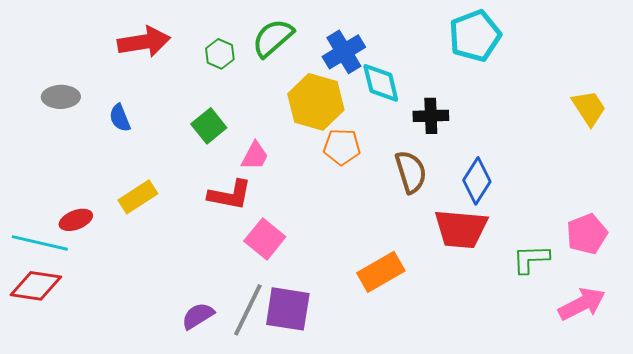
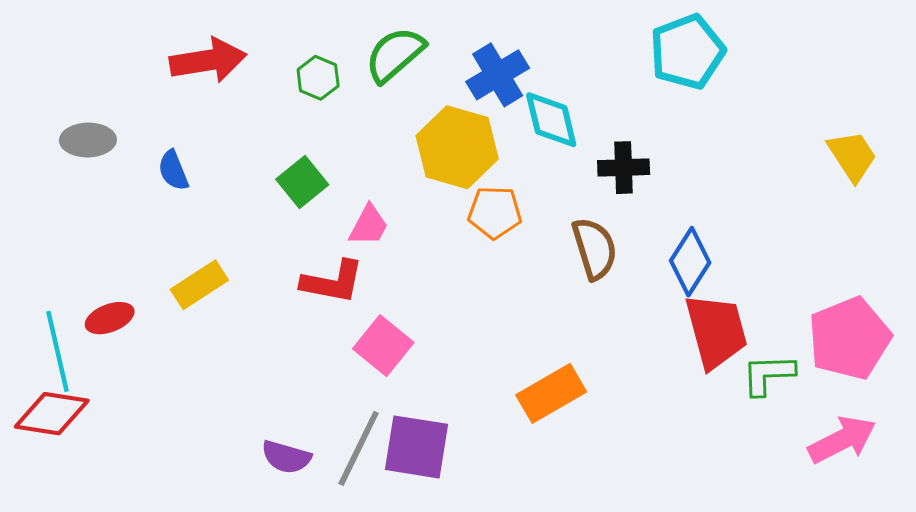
red trapezoid: (461, 229) -> (716, 331), moved, turned -110
pink pentagon: (587, 234) -> (849, 338), size x1.4
cyan line: (40, 243) -> (57, 351), turned 64
purple semicircle: (198, 316) -> (286, 457), turned -132

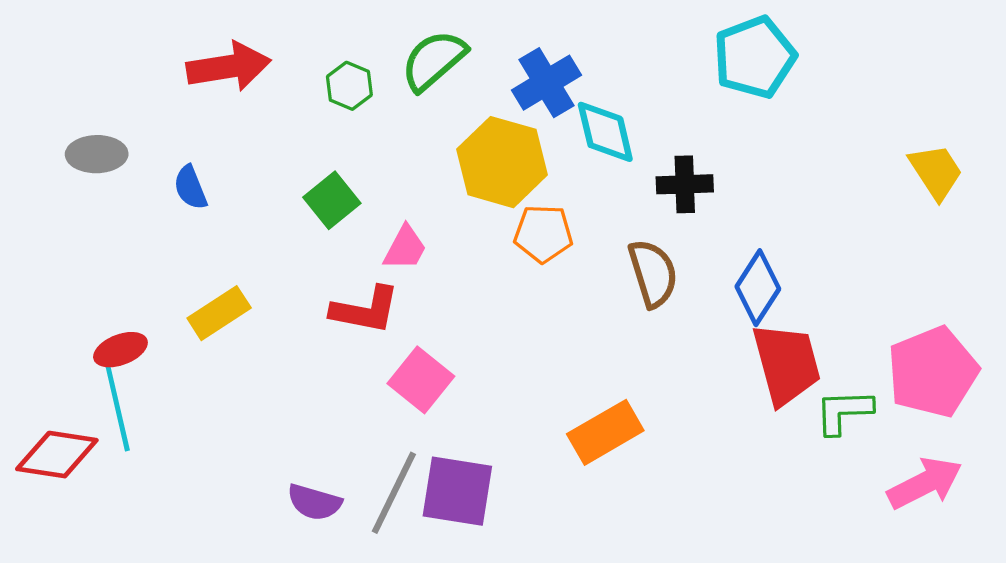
cyan line: (57, 351) -> (117, 407), moved

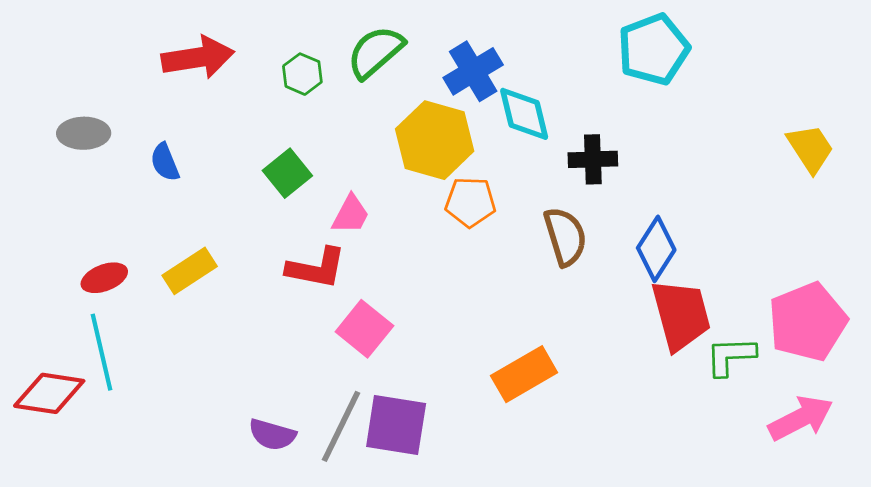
red ellipse: (120, 350) -> (104, 278), moved

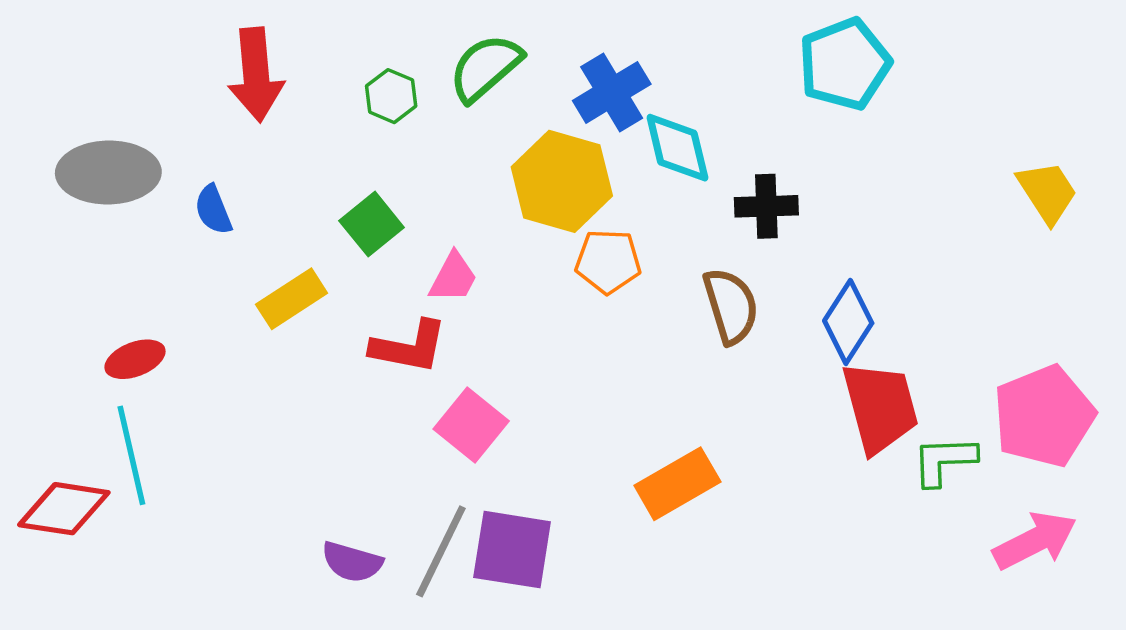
red arrow: (198, 58) -> (256, 75), turned 94
gray ellipse: (84, 133) -> (108, 173), size x1.5
yellow rectangle: (190, 271) -> (292, 299), moved

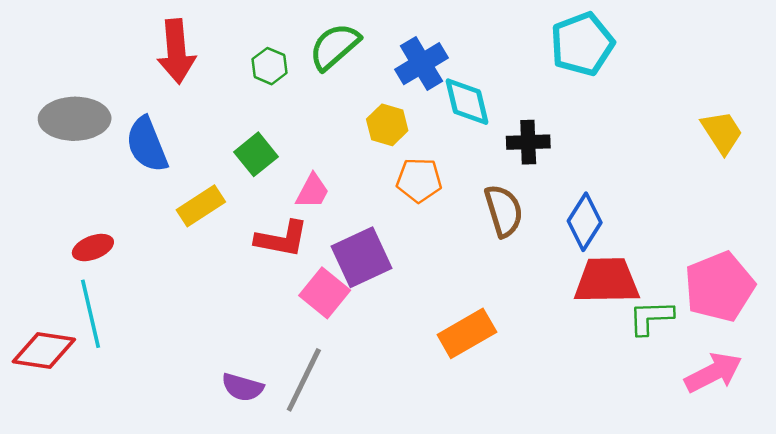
yellow hexagon: (562, 181) -> (387, 125), size x0.6
blue semicircle: (213, 210) -> (147, 145), size x1.6
red trapezoid: (880, 407) -> (607, 281), turned -76
purple square: (512, 550) -> (361, 257), moved, turned -34

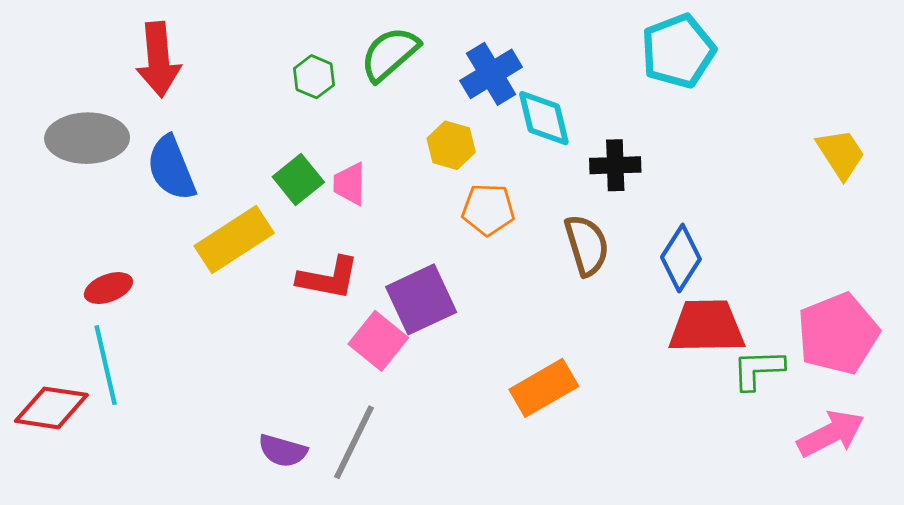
red arrow: (176, 51) -> (158, 60), moved
pink trapezoid: (312, 191) -> (350, 184), moved, turned 153
yellow rectangle: (201, 206) -> (234, 239), size x1.4

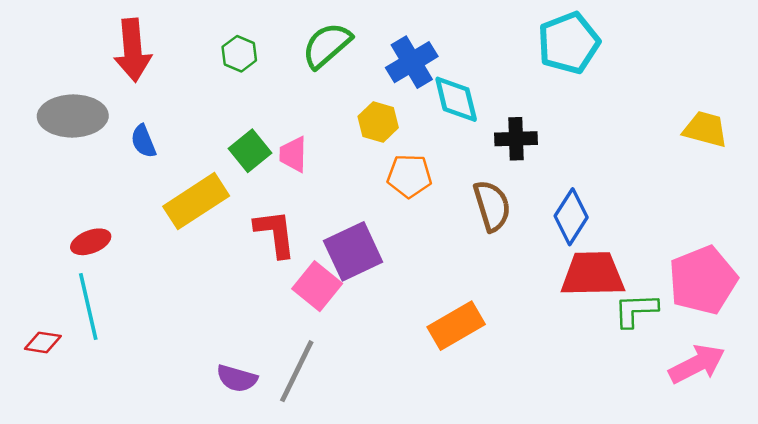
green hexagon: (314, 77) -> (239, 54), moved
yellow trapezoid: (841, 154) -> (705, 129), turned -42
blue semicircle: (171, 168) -> (143, 141), size x0.6
red L-shape: (328, 278) -> (275, 233), turned -108
red diamond: (51, 408) -> (43, 342), size x0.6

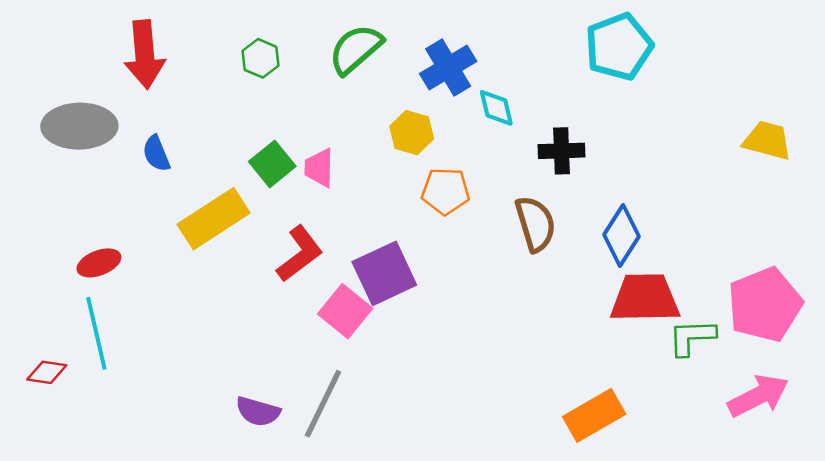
cyan diamond: (456, 99) -> (496, 108), size x0.7
red L-shape: (275, 233) -> (300, 254), turned 60
orange rectangle: (456, 326) -> (594, 415), moved

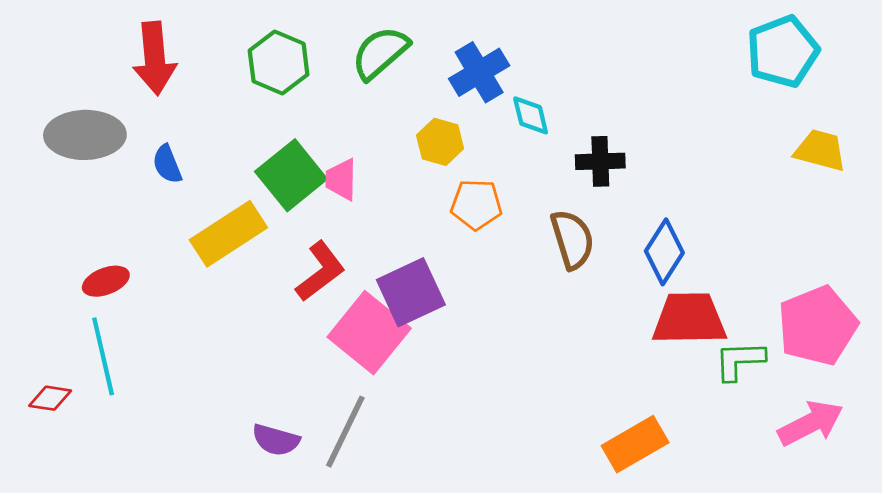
cyan pentagon: (619, 47) -> (783, 51), moved
green hexagon: (261, 58) -> (279, 62), size x1.5
green square: (272, 164) -> (291, 175), size x1.4
pink square: (345, 311) -> (369, 333), size x1.4

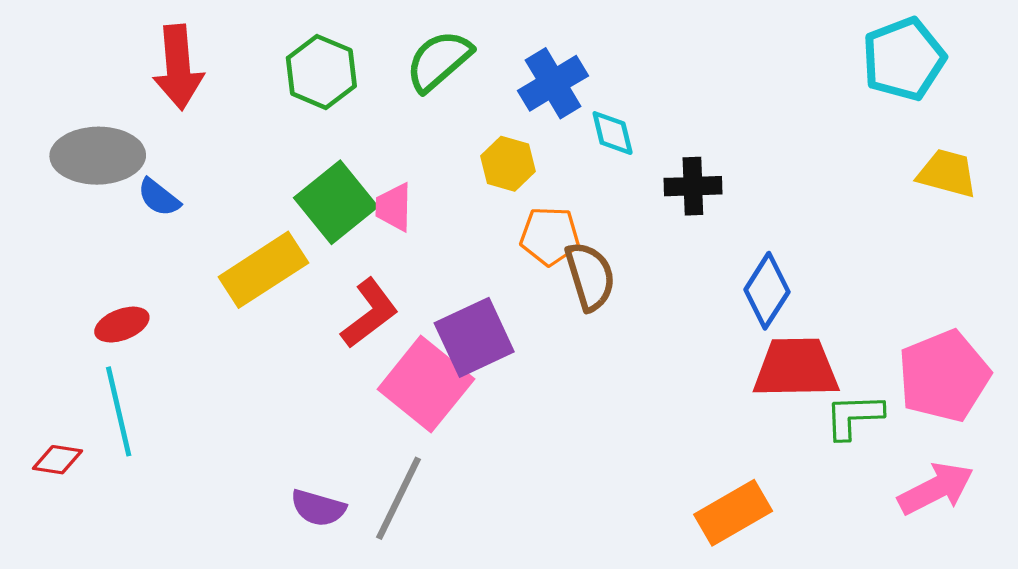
blue semicircle: (167, 164) -> (159, 197), moved, turned -30
brown semicircle: (572, 239) -> (590, 276), moved

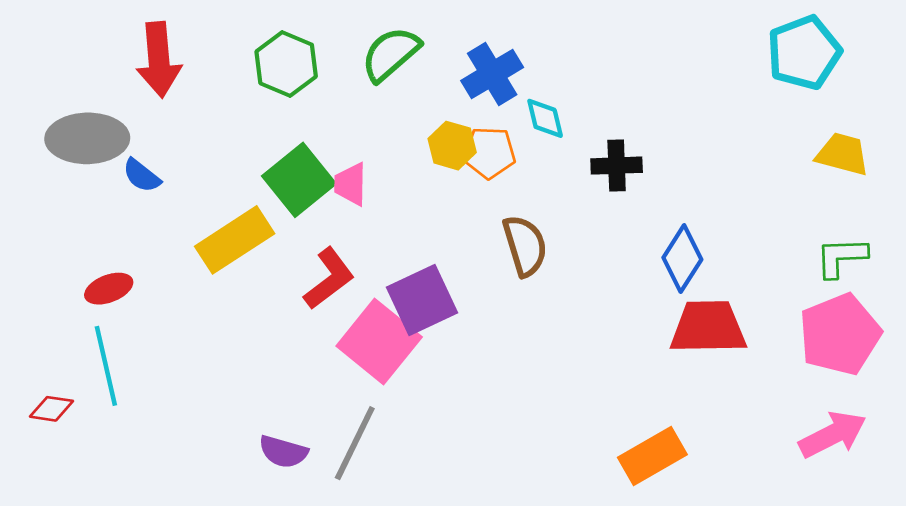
orange pentagon: (550, 236) -> (489, 153), moved
green L-shape: (854, 416) -> (841, 257), moved

